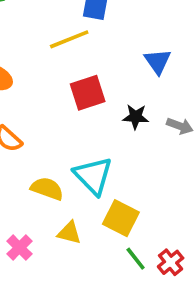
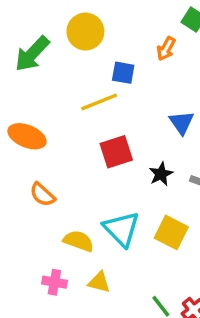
black star: (136, 117) -> (161, 174), turned -30
yellow square: (121, 218) -> (171, 232), moved
pink cross: (19, 248) -> (54, 282), moved, turned -35

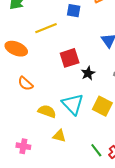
yellow line: (99, 102) -> (46, 28), moved
black star: (161, 174) -> (88, 73), moved
pink cross: (54, 282) -> (23, 146), moved

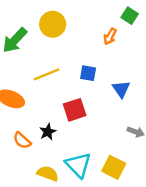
blue square: (74, 11) -> (88, 73), moved
black star: (88, 73) -> (48, 132), moved

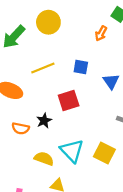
orange semicircle: (22, 140) -> (20, 128), turned -30

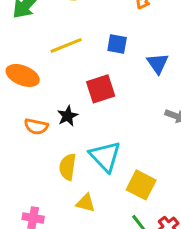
yellow square: (104, 153) -> (141, 185), moved
yellow semicircle: (44, 159) -> (68, 167), turned -102

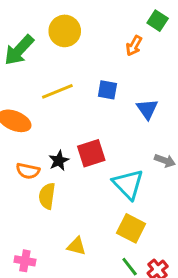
red square: (101, 89) -> (91, 153), moved
cyan triangle: (105, 156) -> (128, 184), moved
yellow semicircle: (68, 167) -> (47, 196), moved

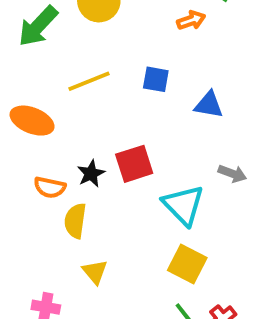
orange arrow: (134, 46) -> (191, 20), turned -138
blue triangle: (147, 109) -> (209, 105), turned -45
yellow triangle: (77, 246) -> (95, 272), moved, turned 36

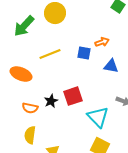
orange arrow: (191, 20) -> (102, 42), moved
yellow semicircle: (75, 221) -> (30, 135), moved

